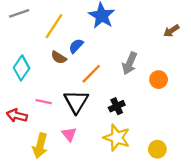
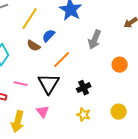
gray arrow: (130, 63) -> (95, 40), moved
yellow star: (117, 138) -> (84, 115), size x0.6
yellow circle: (157, 149) -> (119, 112), moved

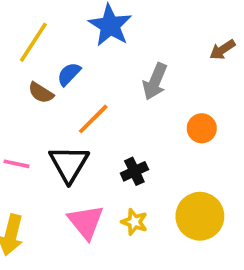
pink triangle: (43, 112) -> (86, 222), moved, size x1.5
yellow circle: (119, 112) -> (200, 216), size x1.6

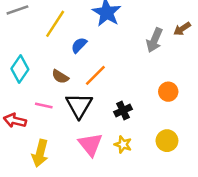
gray arrow: (155, 82) -> (154, 40), moved
brown semicircle: (41, 93) -> (60, 77), moved
orange circle: (202, 128) -> (168, 92), moved
yellow circle: (200, 216) -> (167, 141), size x0.7

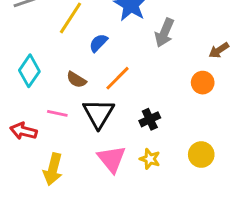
brown arrow: (182, 29) -> (219, 50), moved
gray arrow: (154, 40) -> (164, 33), moved
orange circle: (168, 92) -> (203, 83), moved

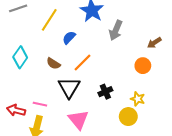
pink line: (57, 113) -> (40, 104), moved
red arrow: (23, 131) -> (16, 110), moved
yellow circle: (201, 155) -> (128, 117), moved
yellow star: (150, 159) -> (138, 99), moved

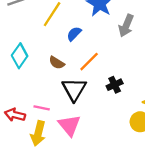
black cross: (105, 92) -> (115, 85), moved
pink triangle: (78, 120) -> (69, 125), moved

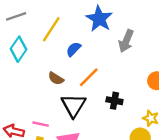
cyan diamond: (20, 56) -> (18, 49), moved
black cross: (115, 85) -> (114, 101), turned 35

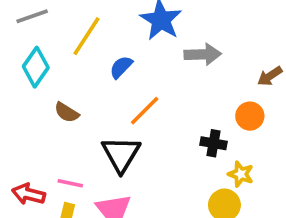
gray arrow: (126, 41) -> (203, 54), turned -115
brown semicircle: (56, 78) -> (67, 112), moved
black cross: (114, 101) -> (214, 143), moved

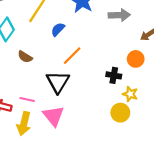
gray arrow: (203, 54) -> (119, 15), moved

